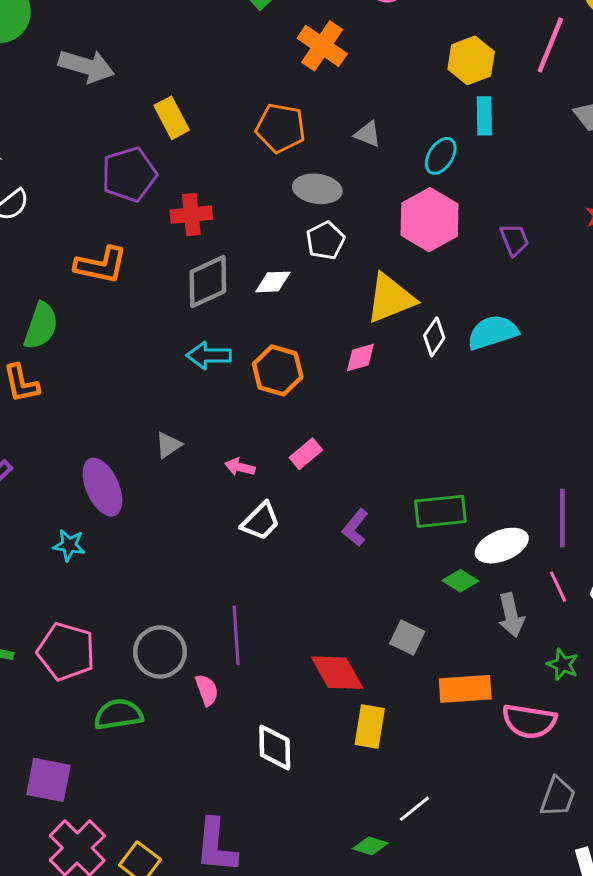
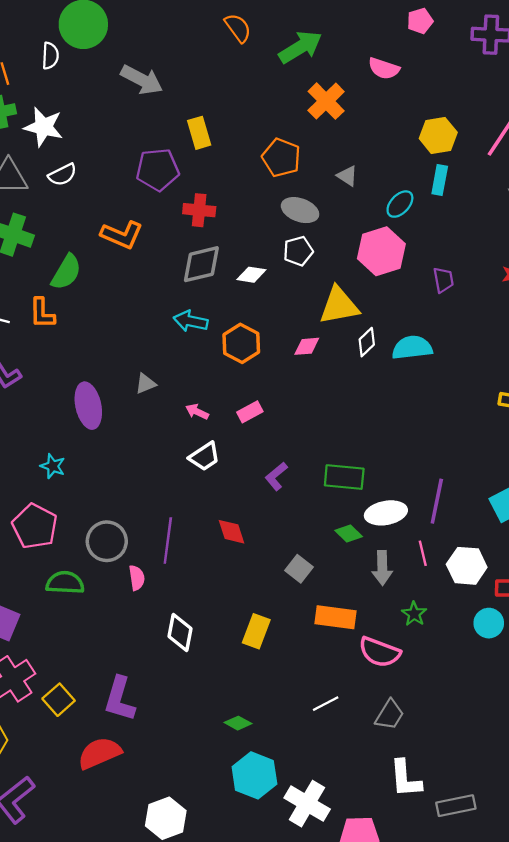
cyan star: (69, 545) -> (53, 466), moved
red diamond: (337, 673) -> (231, 532), moved, size x0.7
white line: (414, 809) -> (326, 704), moved

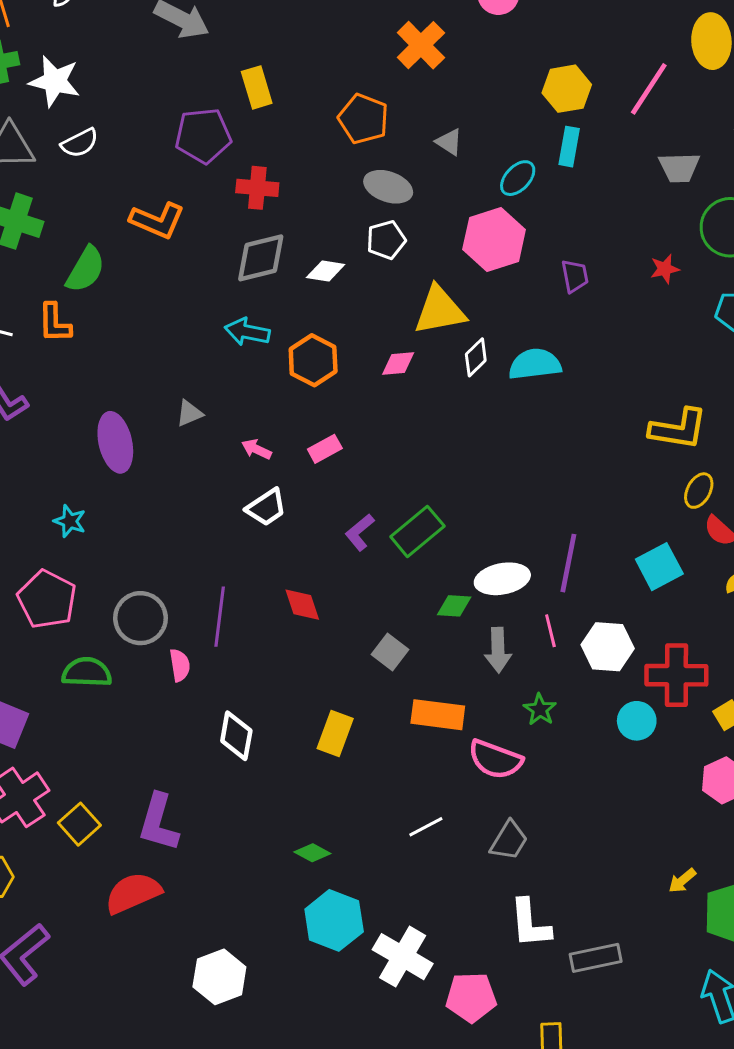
green rectangle: (344, 477) -> (417, 531), moved, turned -45
green diamond: (349, 533) -> (454, 606), turned -40

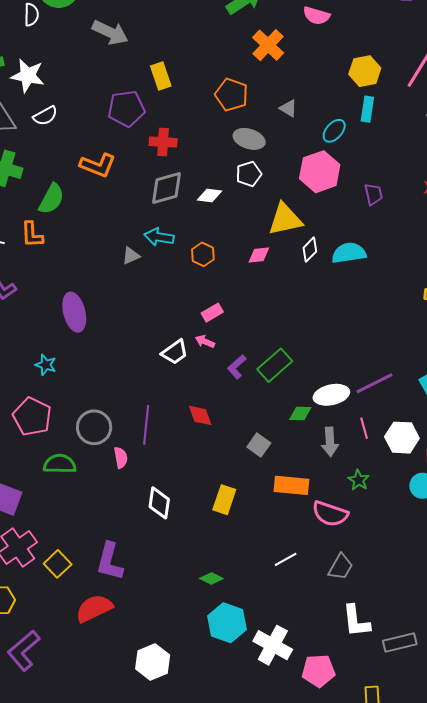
orange hexagon: (313, 360) -> (203, 254), size x0.7
gray triangle: (189, 413) -> (131, 256), moved
pink arrow: (256, 449) -> (205, 341), moved
purple line: (568, 563) -> (375, 383), turned 54

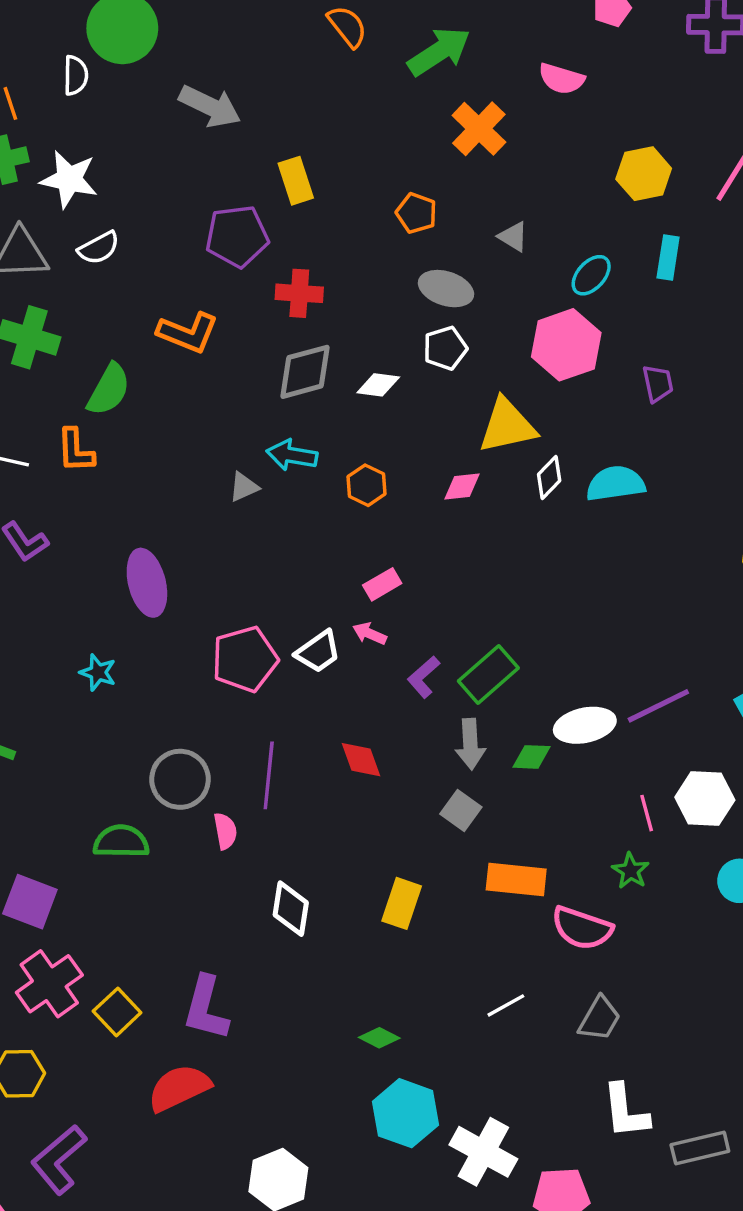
orange pentagon: (232, 95) -> (416, 213), size x0.7
cyan rectangle: (367, 109) -> (668, 258), moved
pink pentagon: (32, 417) -> (245, 659), moved, turned 30
pink line: (364, 428) -> (647, 813), moved
gray arrow: (330, 442) -> (470, 744), moved

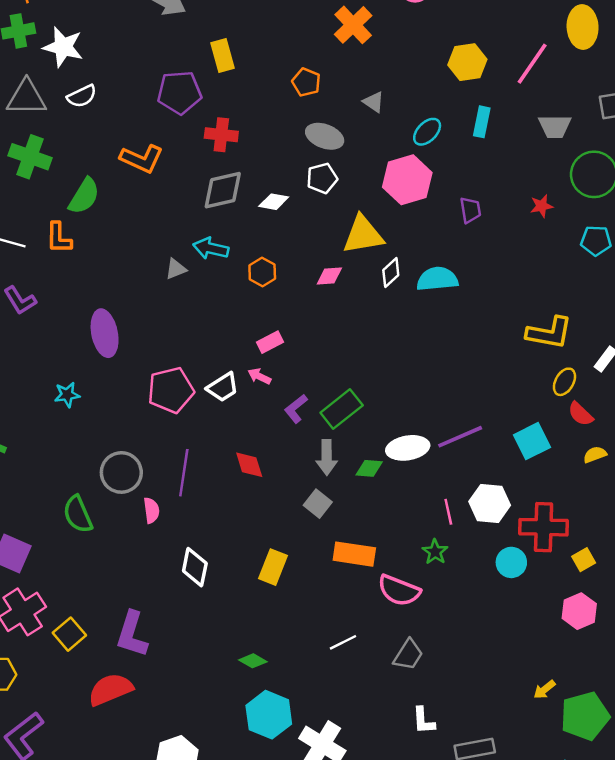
cyan star: (98, 672) -> (67, 395), turned -30
green semicircle: (121, 842) -> (78, 514), turned -117
white L-shape: (625, 1111) -> (424, 721), size x0.7

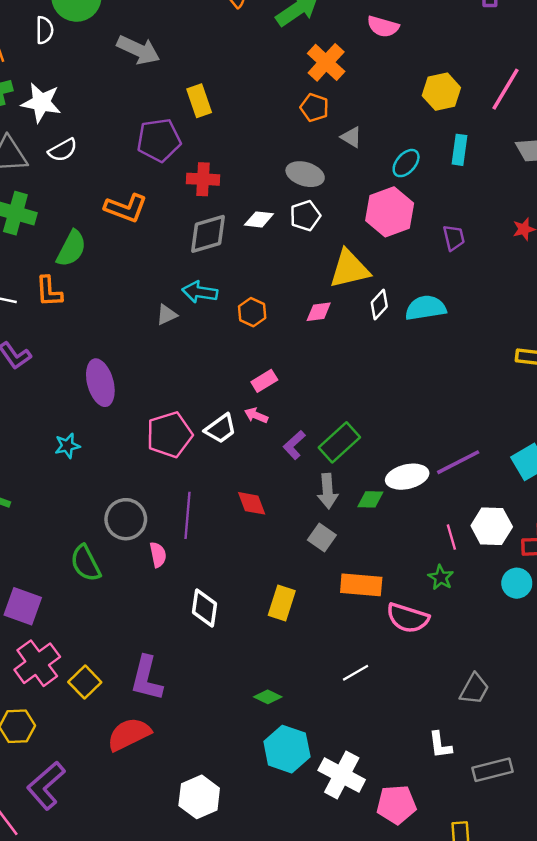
orange pentagon: (306, 82) -> (314, 108), moved
white diamond: (274, 202) -> (259, 219), moved
gray trapezoid: (408, 655) -> (474, 689), moved

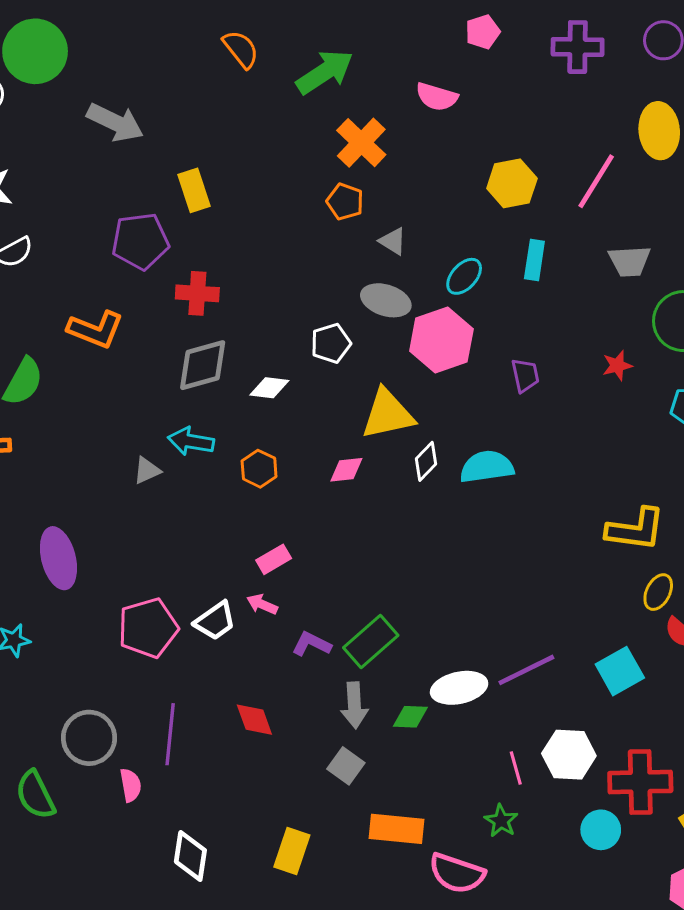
gray ellipse: (305, 174) -> (386, 300), moved
white diamond: (259, 219) -> (269, 388), moved
purple L-shape: (294, 445) -> (312, 644), turned 68

